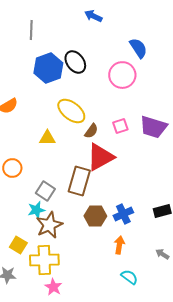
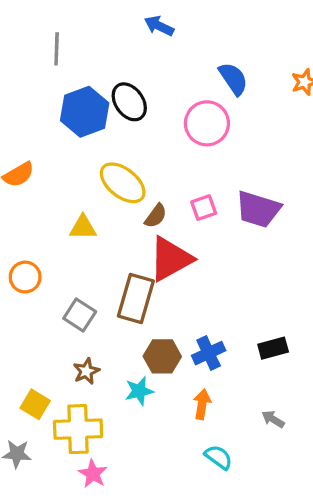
cyan star: (36, 210) -> (139, 391), moved
brown star: (49, 225) -> (86, 371), size x0.6

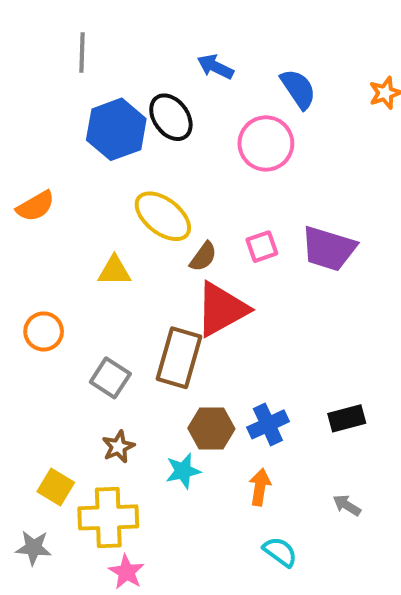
blue arrow: (159, 26) -> (215, 67), moved

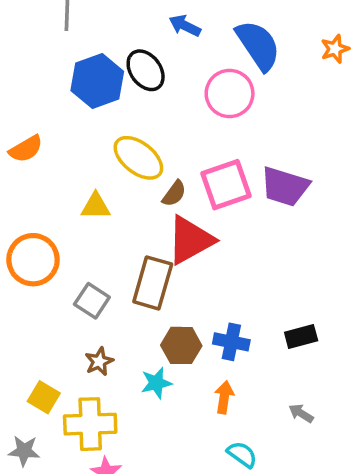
blue semicircle: (298, 89) -> (258, 45), size x1.4
pink square: (262, 247) -> (226, 185), size x1.8
orange circle: (44, 331) -> (33, 260), size x1.5
blue cross: (268, 424) -> (231, 342), turned 36

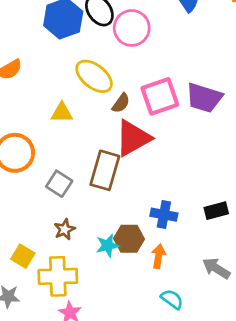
pink circle: (230, 94) -> (132, 28), moved
brown hexagon: (181, 345) -> (129, 239), moved
gray arrow: (301, 413) -> (216, 268), size x1.5

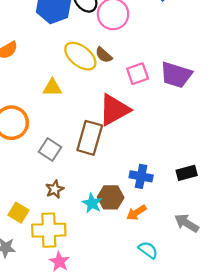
pink square: (160, 96) -> (138, 74), size x0.7
brown semicircle: (121, 103) -> (104, 55), moved, turned 96
cyan star: (108, 245) -> (92, 203), turned -30
orange arrow: (159, 256) -> (136, 213), turned -132

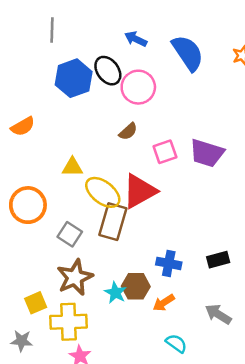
brown semicircle: (104, 55) -> (128, 131), turned -84
yellow ellipse: (80, 56) -> (103, 192), moved
brown star: (55, 189) -> (75, 277), size x1.8
yellow square: (18, 213) -> (36, 303), turned 36

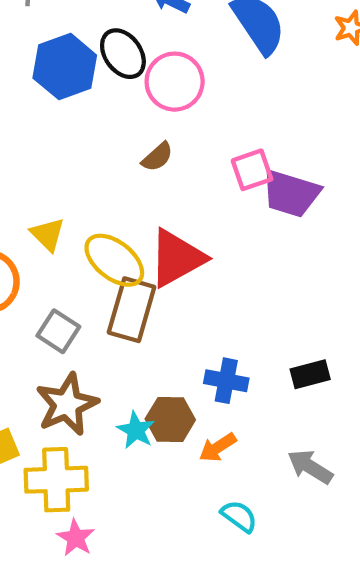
pink square: (165, 152) -> (252, 170), moved
yellow triangle: (72, 167) -> (48, 234), moved, turned 45

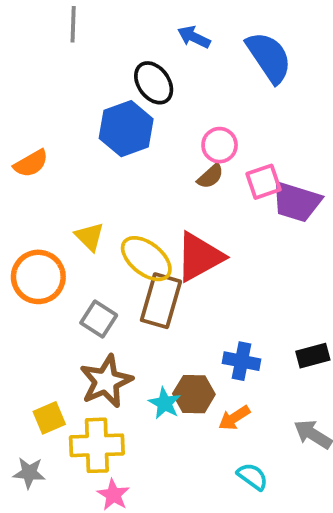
blue hexagon: (65, 67) -> (126, 129), moved
pink circle: (175, 82) -> (220, 145), moved, size x0.7
brown semicircle: (157, 157) -> (210, 176), moved

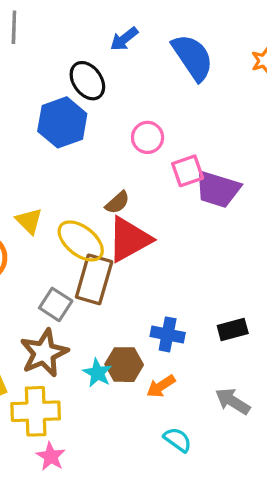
blue arrow: (194, 37) -> (124, 39), turned -64
brown semicircle: (210, 176) -> (117, 203), moved
gray square: (99, 319) -> (56, 304), moved

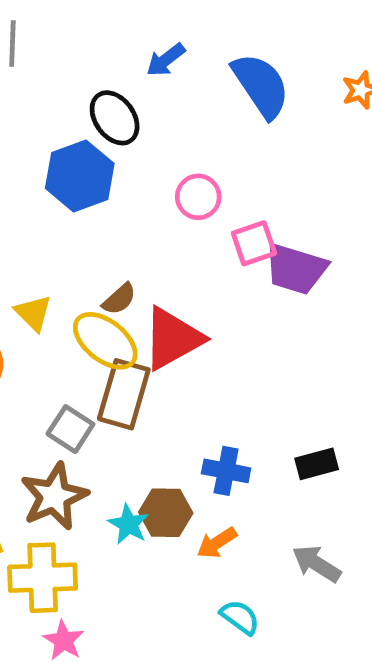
brown semicircle: (117, 203) -> (119, 299), moved

